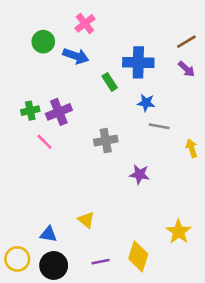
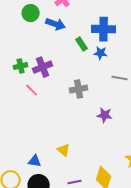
blue star: (146, 103) -> (101, 53), moved

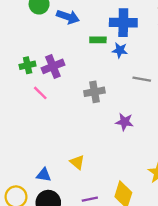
green rectangle: (82, 44) -> (98, 40), turned -56

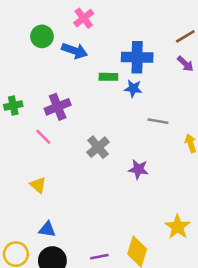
green cross: (28, 65) -> (13, 105), moved
gray cross: (94, 92) -> (98, 147), moved, turned -30
yellow triangle: (77, 162) -> (38, 185), moved

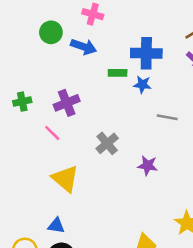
pink cross: (84, 18) -> (93, 14), turned -36
yellow triangle: (38, 185) -> (65, 179), moved, size x1.6

